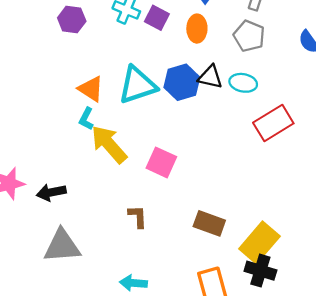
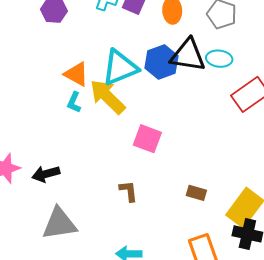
black triangle: (210, 77) -> (188, 55), size x1.5
yellow arrow: (109, 144) -> (107, 97), moved
brown rectangle: (209, 223) -> (196, 193), size x0.7

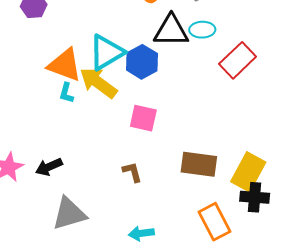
blue hexagon: (161, 62) -> (142, 62), moved
orange triangle: (76, 74) -> (65, 65), size x1.4
brown rectangle: (196, 193) -> (199, 164), size x1.8

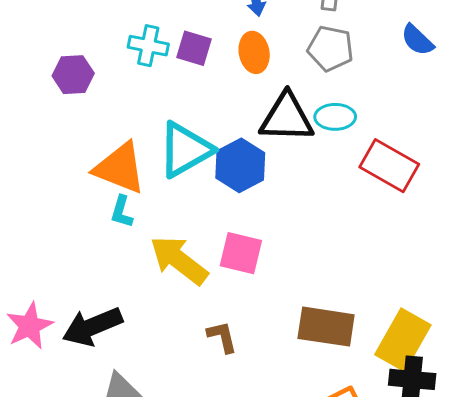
red rectangle: (238, 60) -> (389, 166), turned 72
yellow arrow: (98, 83) -> (179, 260), moved
black arrow: (49, 167) -> (92, 326), size x1.4

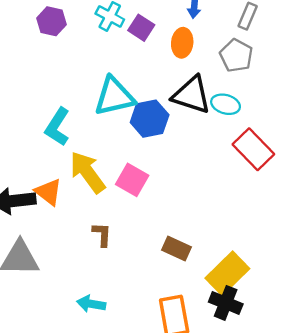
orange triangle: (120, 168) -> (48, 192), moved, size x0.7
cyan L-shape: (122, 212) -> (57, 127), size x1.6
brown rectangle: (326, 327) -> (177, 249), size x0.7

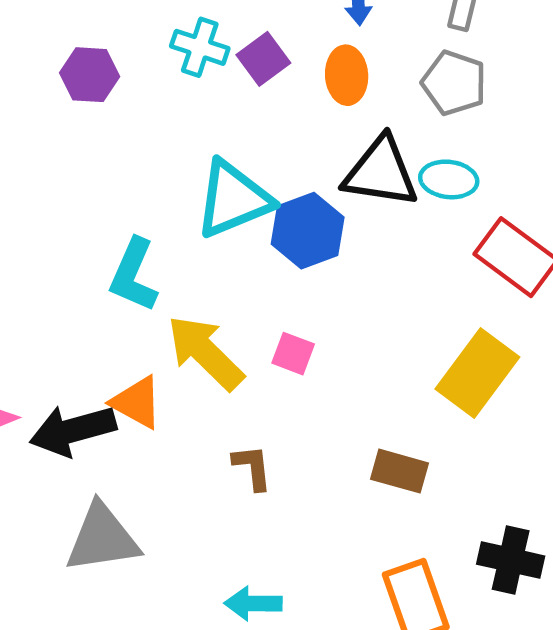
purple square: (141, 28) -> (263, 59), turned 30
pink square: (132, 180) -> (293, 354), size x0.7
yellow rectangle: (227, 273) -> (477, 373), moved

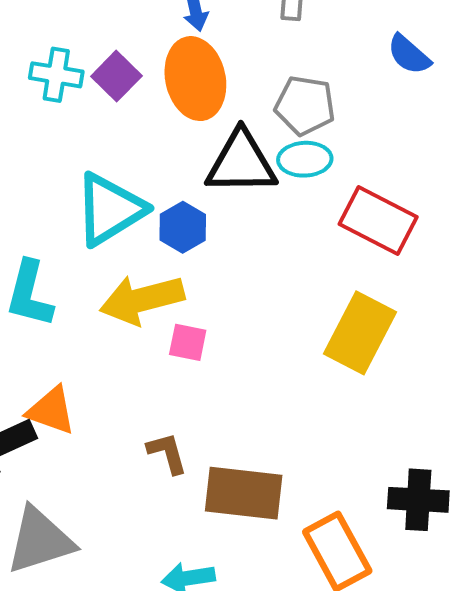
orange ellipse: (347, 75) -> (195, 79), size x1.5
gray pentagon: (454, 83) -> (305, 105), moved
blue hexagon: (308, 231) -> (183, 227), size x0.7
yellow arrow: (205, 353) -> (142, 300), moved, turned -50
brown rectangle: (400, 471) -> (244, 493), moved, size x1.5

